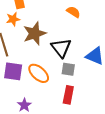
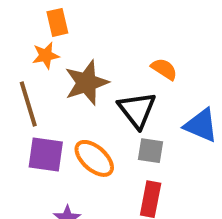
orange semicircle: (73, 12) -> (164, 69), moved

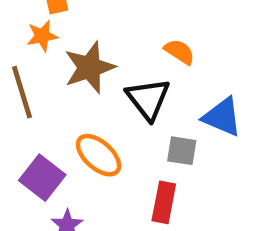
gray square: (151, 151) -> (182, 151), moved
purple square: (46, 155) -> (42, 178), moved, turned 30

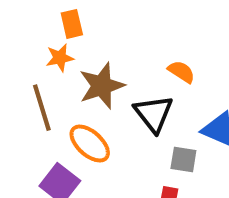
orange ellipse: (99, 155) -> (90, 144), moved

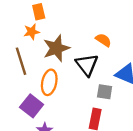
orange ellipse: (90, 144) -> (49, 82), turned 60

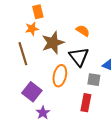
orange semicircle: (103, 40) -> (83, 31), moved
orange ellipse: (49, 82) -> (60, 76), moved

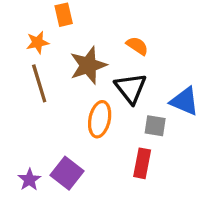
orange star: (32, 29) -> (38, 42), moved
purple square: (32, 92) -> (67, 173), moved
purple star: (43, 113) -> (29, 180), moved

